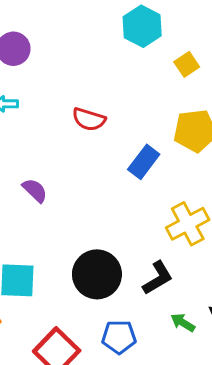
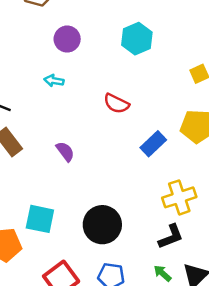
cyan hexagon: (142, 26) -> (137, 39), moved
black L-shape: (158, 278) -> (171, 237), moved

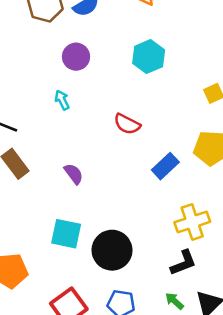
cyan arrow: (54, 81) -> (62, 100), turned 54
cyan square: (40, 219) -> (66, 234), moved

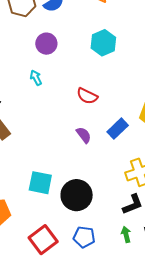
purple semicircle: (74, 174) -> (84, 135), moved
green arrow: (175, 301) -> (126, 234), turned 35

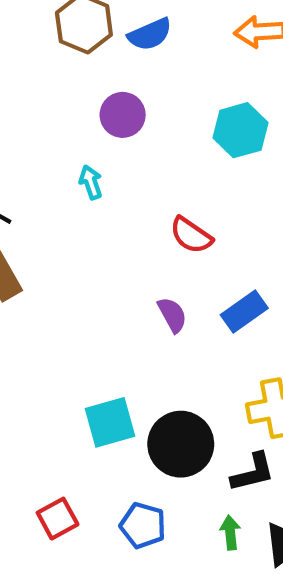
cyan square: (40, 183) -> (110, 422), moved, turned -35
black circle: (77, 195) -> (181, 444), moved
red square: (43, 240) -> (58, 519), size x0.7

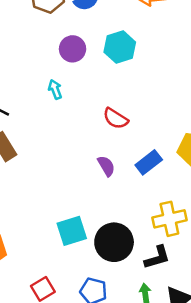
cyan hexagon: (240, 130) -> (120, 47), moved

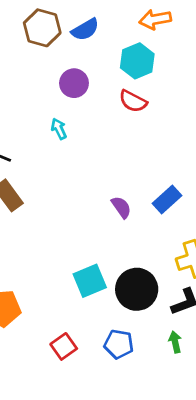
cyan hexagon: (120, 47) -> (137, 61), moved
red semicircle: (116, 119) -> (133, 101), moved

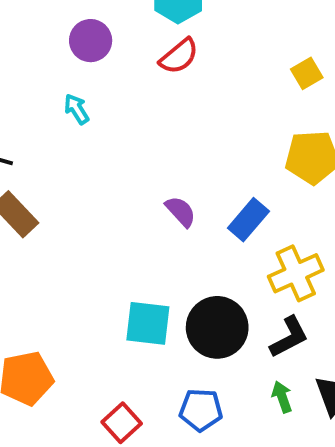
red semicircle: (133, 101) -> (179, 56), turned -60
blue rectangle: (167, 200) -> (248, 220), moved
cyan square: (90, 281) -> (148, 323), turned 36

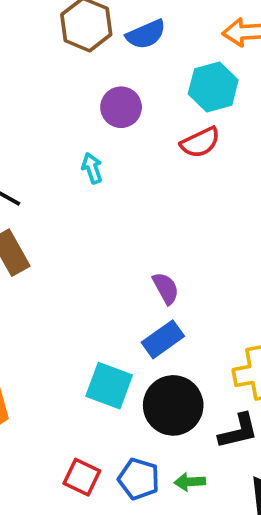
blue rectangle: (248, 220) -> (163, 339), moved
green arrow: (282, 397) -> (190, 482), moved, turned -88
red square: (122, 423) -> (82, 477), moved, turned -36

